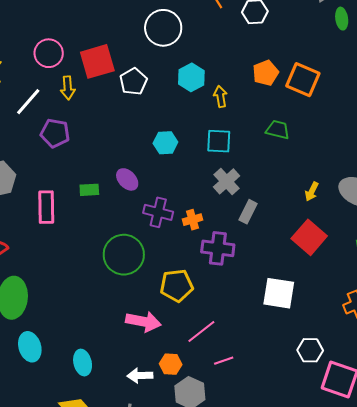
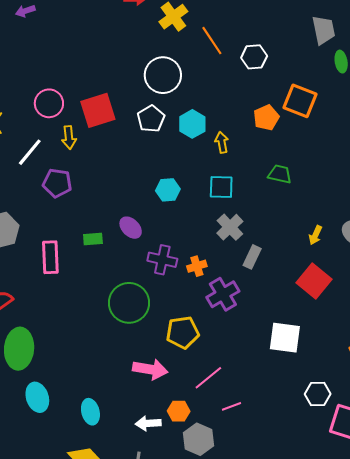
orange square: (303, 80) -> (300, 101), moved
white pentagon: (133, 82) -> (151, 119), moved
purple cross: (218, 248) -> (223, 294), turned -36

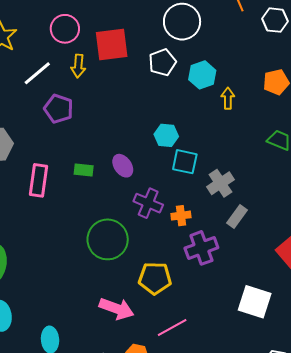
cyan square: (221, 187) -> (185, 162), moved

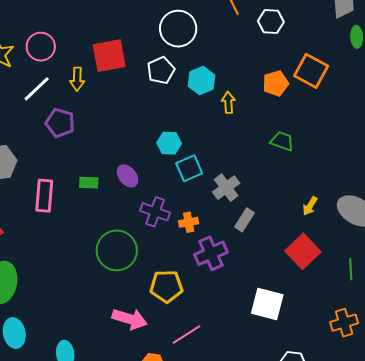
pink circle: (65, 29) -> (41, 47), moved
cyan square: (185, 162) -> (189, 168), turned -32

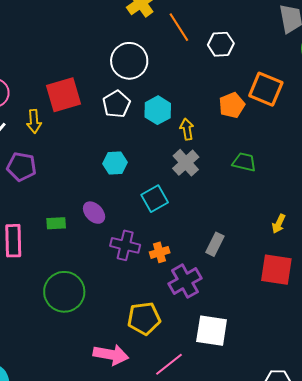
cyan hexagon: (169, 143) -> (115, 163), moved
gray cross: (226, 188) -> (186, 163), moved
green circle: (117, 250) -> (64, 292), moved
red square: (303, 251) -> (276, 270), turned -32
white square: (267, 304) -> (212, 331), moved

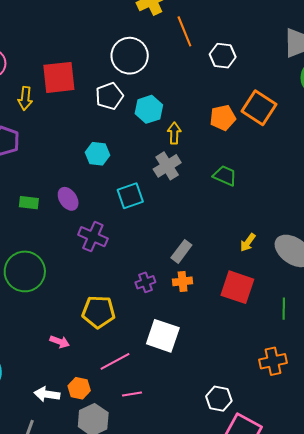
orange cross: (160, 252) -> (183, 281), moved
purple cross: (185, 281) -> (145, 282), size x0.6
pink arrow: (111, 355) -> (60, 342), size x0.6

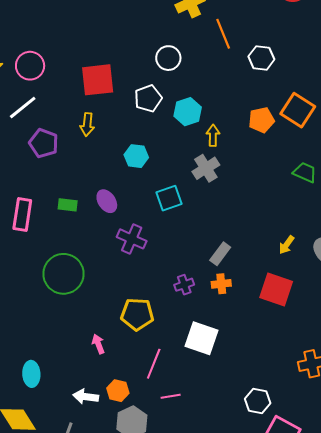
white circle: (130, 56) -> (168, 58), size x0.7
yellow arrow: (25, 98) -> (87, 125), moved
green trapezoid: (225, 176) -> (305, 172), moved
pink arrow: (60, 342) -> (98, 344), turned -132
pink line: (115, 361) -> (154, 364), turned -40

